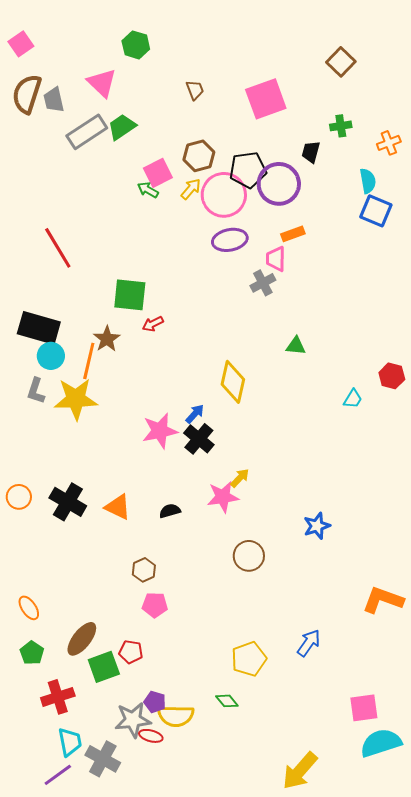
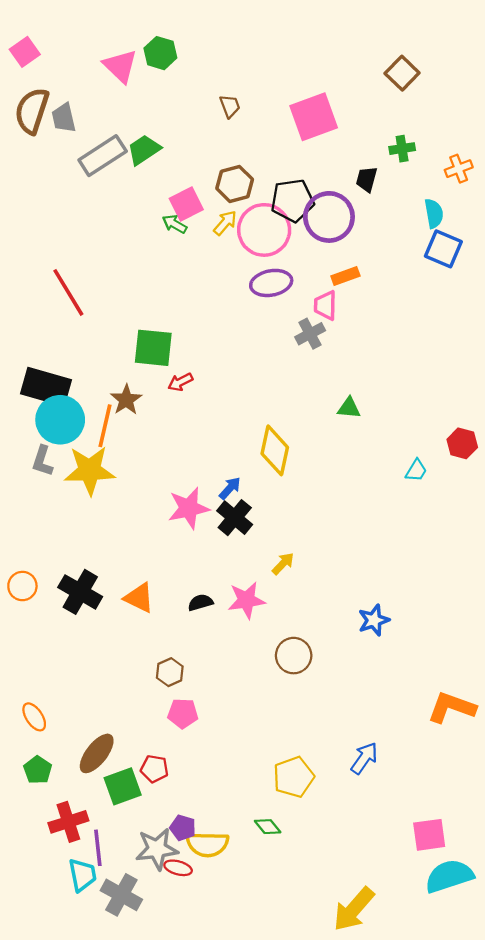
pink triangle: (102, 83) -> (120, 66), moved
cyan circle: (51, 356) -> (60, 420), size x1.5
pink star: (223, 497) -> (246, 600), moved
purple line: (58, 775) -> (98, 848), moved, turned -60

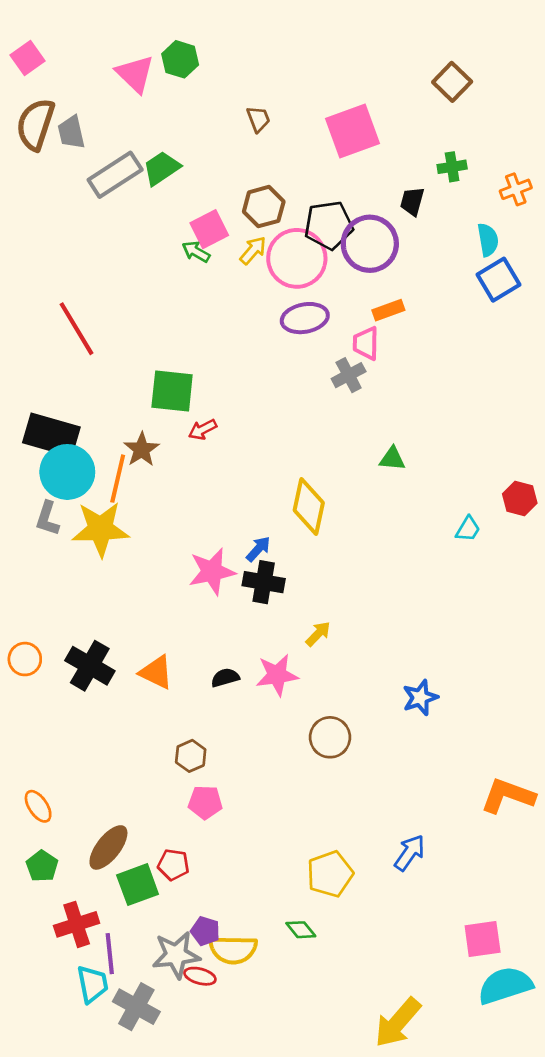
blue square: (443, 249) -> (498, 280), turned 36
black cross: (235, 518) -> (264, 582), turned -30

